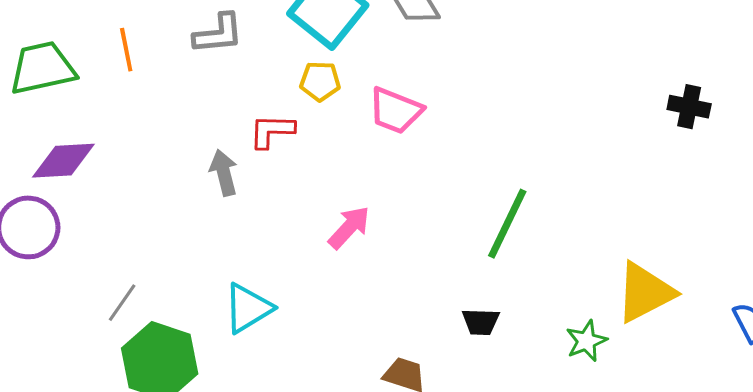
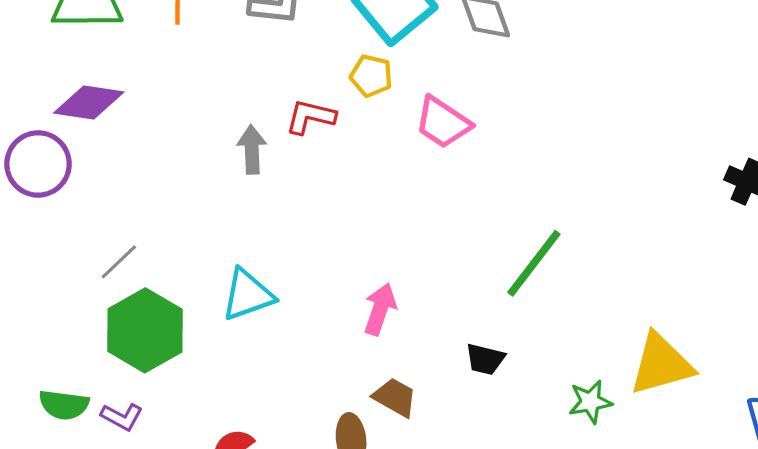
pink arrow: (349, 227) -> (380, 309), moved, turned -36

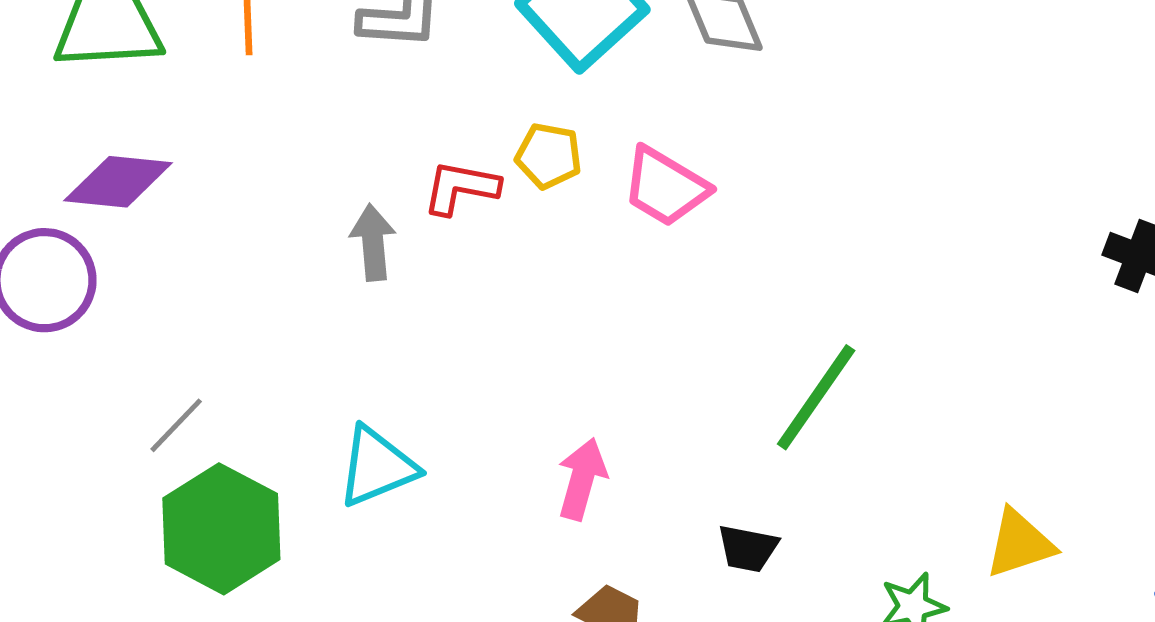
yellow pentagon: (371, 76) -> (549, 156), moved
yellow triangle: (661, 364) -> (1020, 544), size x0.7

